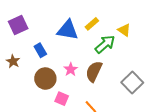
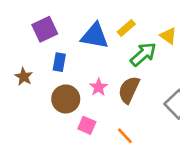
purple square: (18, 25) -> (45, 29), moved
blue rectangle: (40, 50) -> (59, 62), turned 40

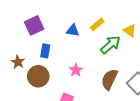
blue triangle: (95, 36) -> (73, 31), size x0.6
brown semicircle: (129, 90) -> (109, 79), moved
brown circle: (66, 99) -> (38, 76), moved

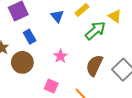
blue triangle: (73, 31) -> (57, 16), turned 40
blue rectangle: (45, 51) -> (30, 37), turned -40

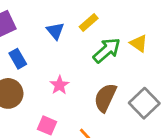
yellow triangle: (115, 16) -> (139, 43), moved

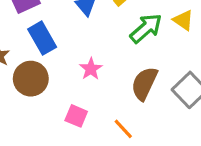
blue rectangle: (18, 59) -> (42, 38), size x1.4

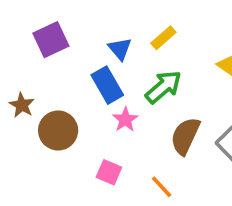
green arrow: (146, 28) -> (163, 87), moved
blue rectangle: (42, 38) -> (107, 85), moved

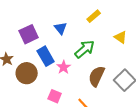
yellow rectangle: (163, 38) -> (94, 16), moved
purple square: (51, 40) -> (29, 34), moved
blue rectangle: (107, 85) -> (46, 56), moved

